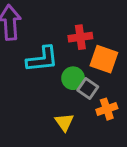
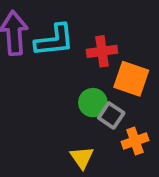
cyan L-shape: (42, 59) -> (54, 40), moved

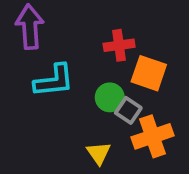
cyan L-shape: (54, 40) -> (54, 81), moved
orange cross: (135, 141) -> (153, 136), size x1.5

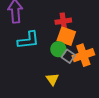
orange square: (149, 73) -> (66, 36), moved
orange cross: (153, 136) -> (83, 55), moved

